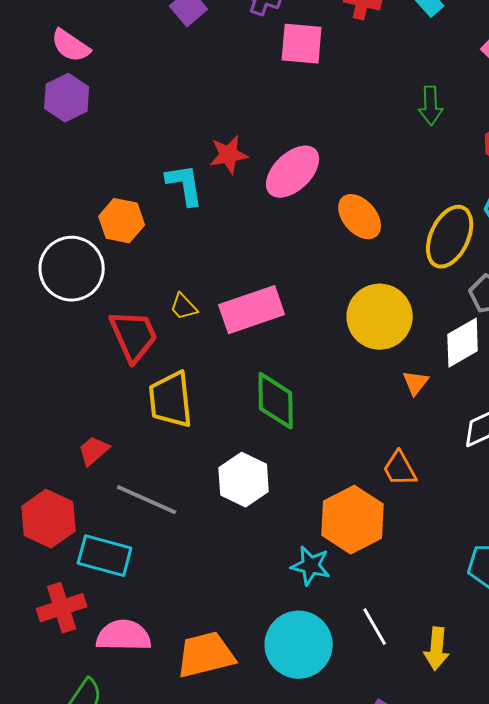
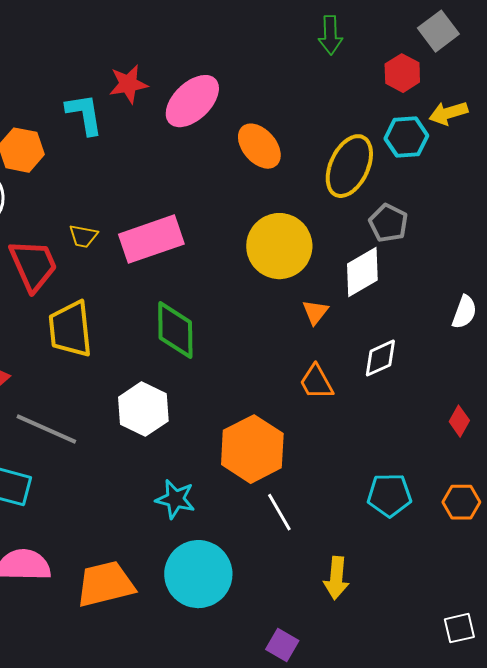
yellow trapezoid: (184, 307) -> (83, 236), turned -36
orange trapezoid: (400, 469) -> (316, 382), moved
cyan star: (311, 566) -> (175, 499), moved
white line: (375, 627) -> (279, 512), moved

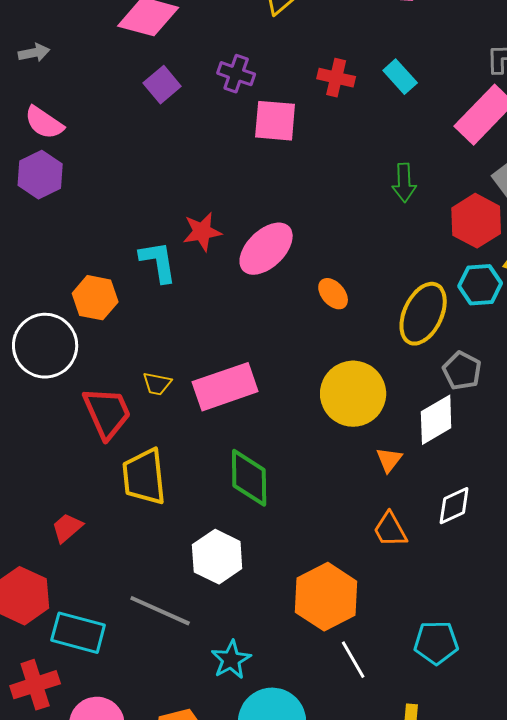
red hexagon: (402, 73) -> (476, 221), size x1.4
orange ellipse: (259, 146) -> (333, 294), size x0.7
gray line: (46, 429) -> (160, 611), moved
cyan pentagon: (389, 495) -> (436, 643), moved
cyan star: (175, 499) -> (231, 660), moved, turned 30

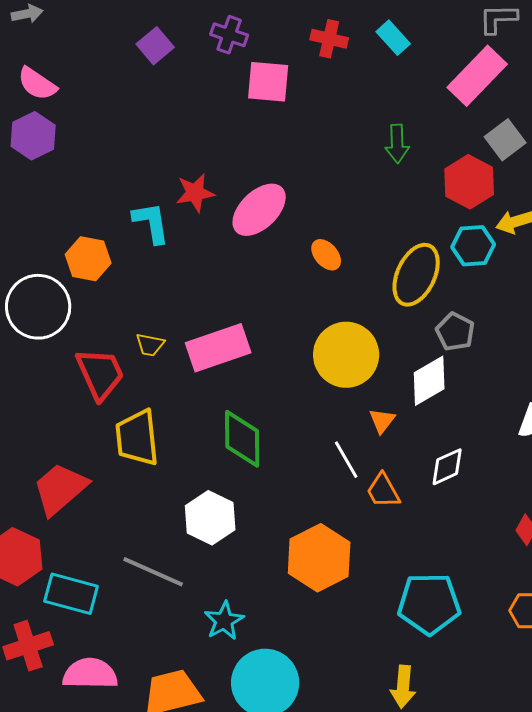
red trapezoid: (67, 528) -> (60, 489), size x1.8
cyan pentagon: (436, 643) -> (429, 604), size x1.4
white line: (353, 660) -> (346, 460), moved

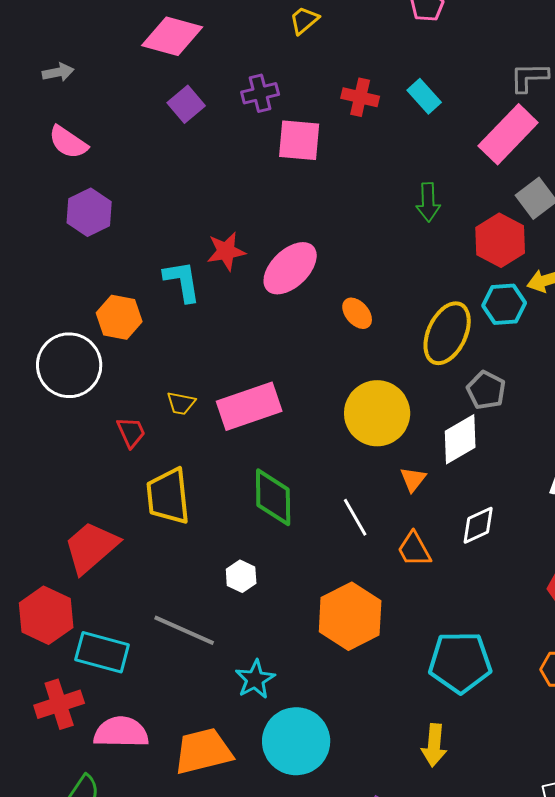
purple cross: (229, 35) -> (260, 93), turned -33
purple hexagon: (33, 136) -> (89, 212), moved
red trapezoid: (100, 374) -> (131, 432), size x0.6
white line: (346, 460) -> (355, 517), moved
white hexagon: (210, 518) -> (241, 576), size x0.6

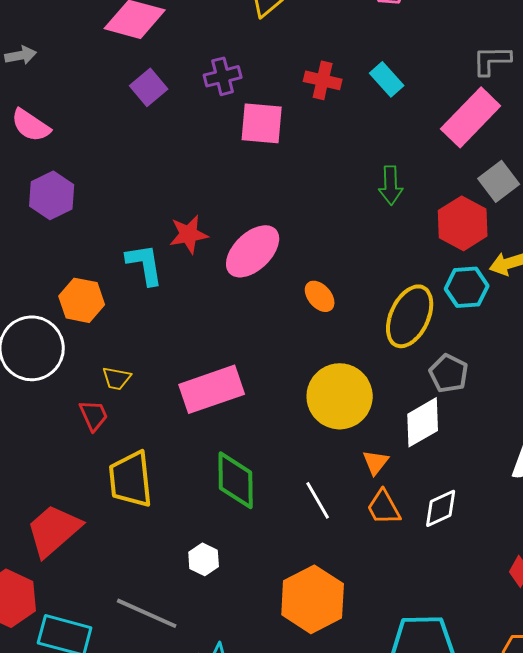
yellow trapezoid: (181, 403) -> (117, 378), moved
orange trapezoid: (414, 549) -> (384, 507), moved

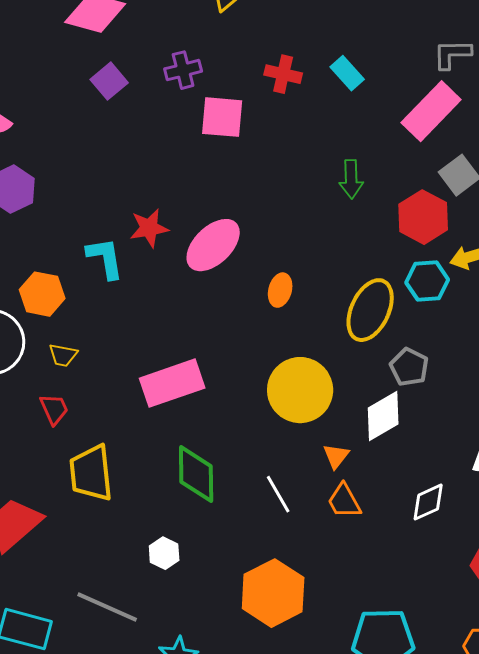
orange ellipse: (320, 296) -> (280, 290), turned 56
yellow trapezoid: (117, 378) -> (63, 355), moved
white diamond: (441, 508) -> (428, 502), moved

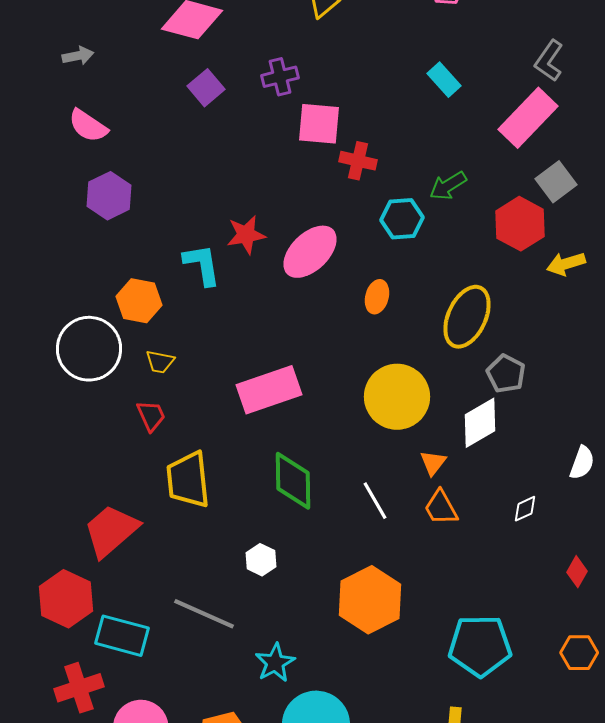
gray L-shape: (452, 54) -> (549, 61), turned -54
red cross: (283, 74) -> (358, 161), moved
green arrow: (351, 179) -> (448, 186), turned 60
cyan hexagon: (427, 281) -> (402, 219), moved
white diamond: (428, 502) -> (525, 509), size x0.7

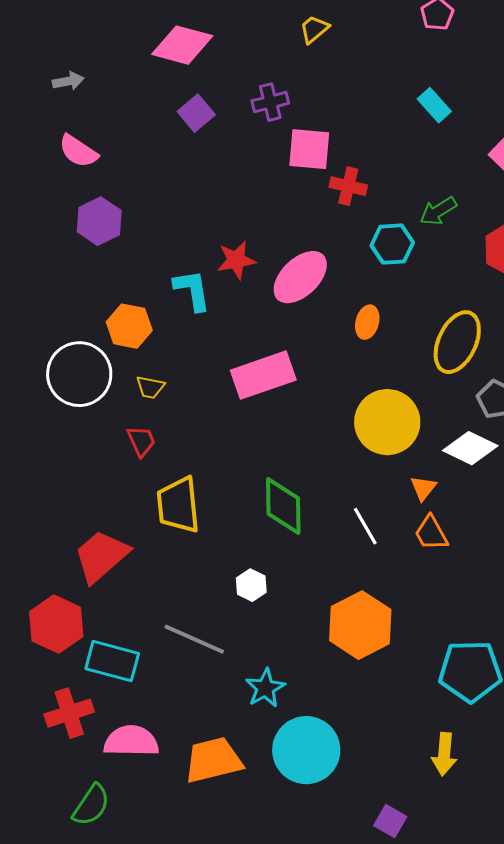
pink rectangle: (269, 390) -> (263, 375), moved
white diamond: (480, 423) -> (470, 448), turned 56

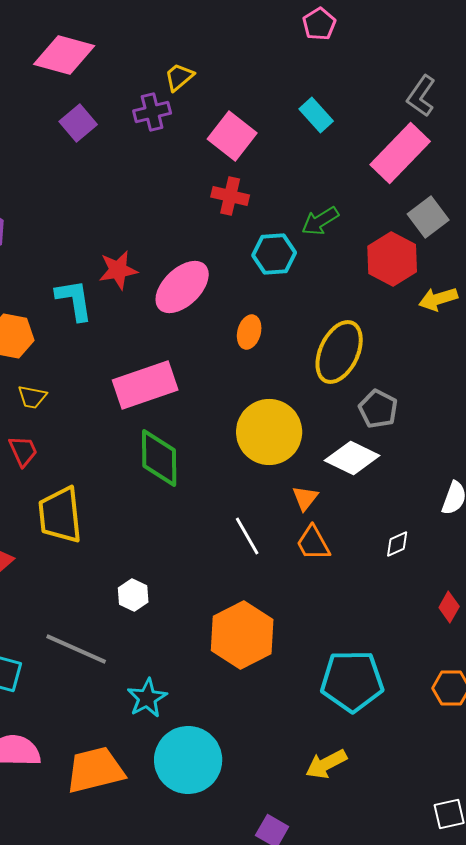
yellow trapezoid: (314, 29) -> (179, 77), moved
pink square: (309, 149) -> (232, 136), moved, turned 33
green diamond: (283, 506) -> (159, 458), moved
yellow arrow: (444, 754) -> (326, 764), turned 57

